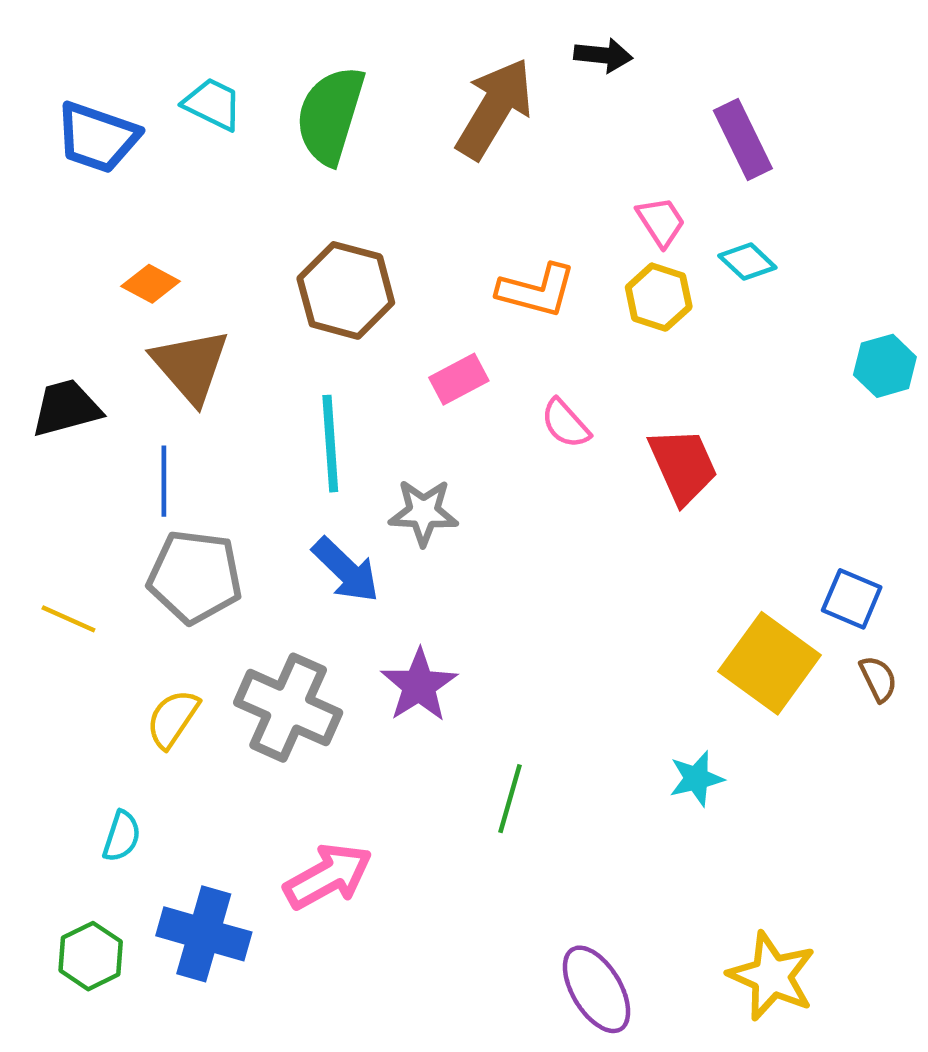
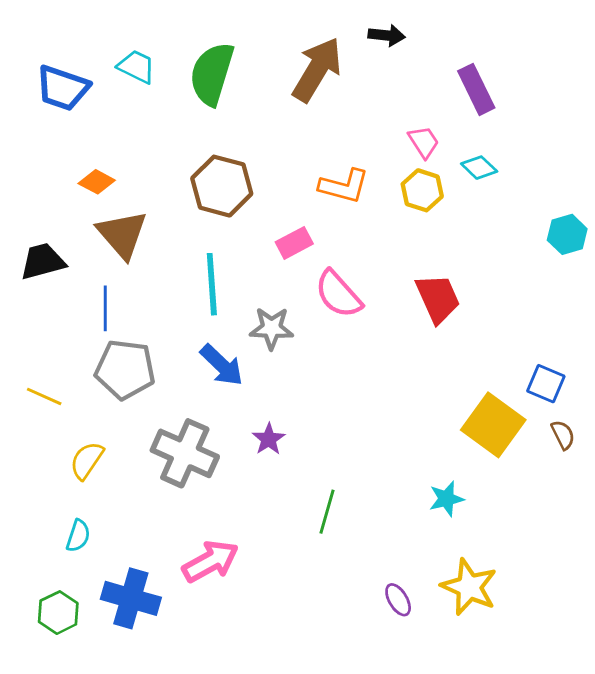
pink semicircle: (565, 424) -> (338, 294), moved, size x1.5
purple star: (419, 685) -> (269, 439), size x0.7
yellow semicircle: (173, 719) -> (87, 460), moved
yellow star: (772, 976) -> (469, 587), moved
purple ellipse: (597, 989) -> (398, 600), moved, size x0.6

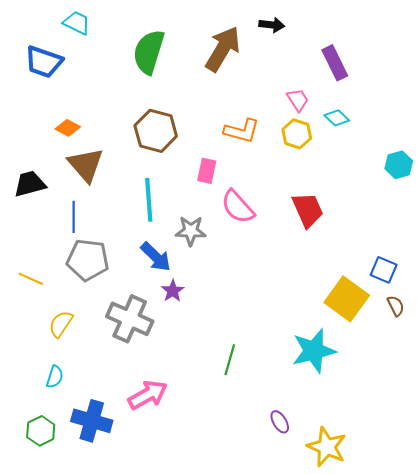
cyan trapezoid: (136, 67) -> (77, 23), moved
pink rectangle: (294, 243) -> (207, 171), turned -50
purple star: (269, 439) -> (173, 291), moved
cyan star: (446, 499) -> (314, 351), size x1.8
yellow star: (469, 587) -> (327, 447), moved

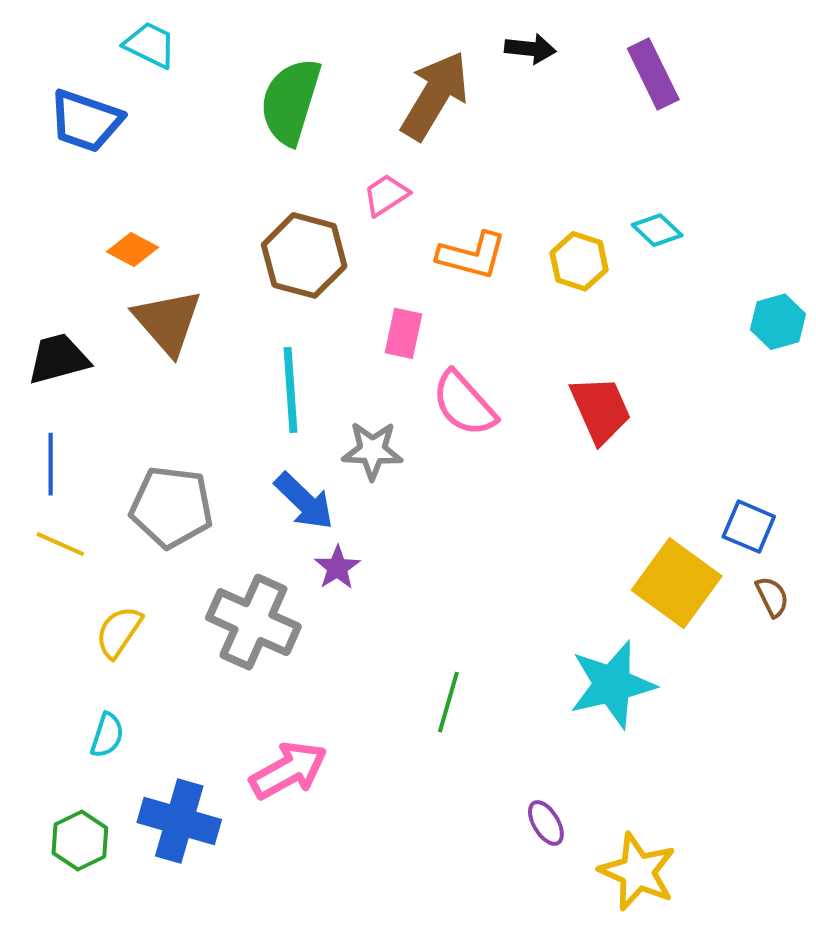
purple rectangle: (335, 63) -> (653, 74), moved
pink trapezoid: (298, 100) -> (386, 195), moved, turned -90
blue line: (74, 217) -> (51, 464), moved

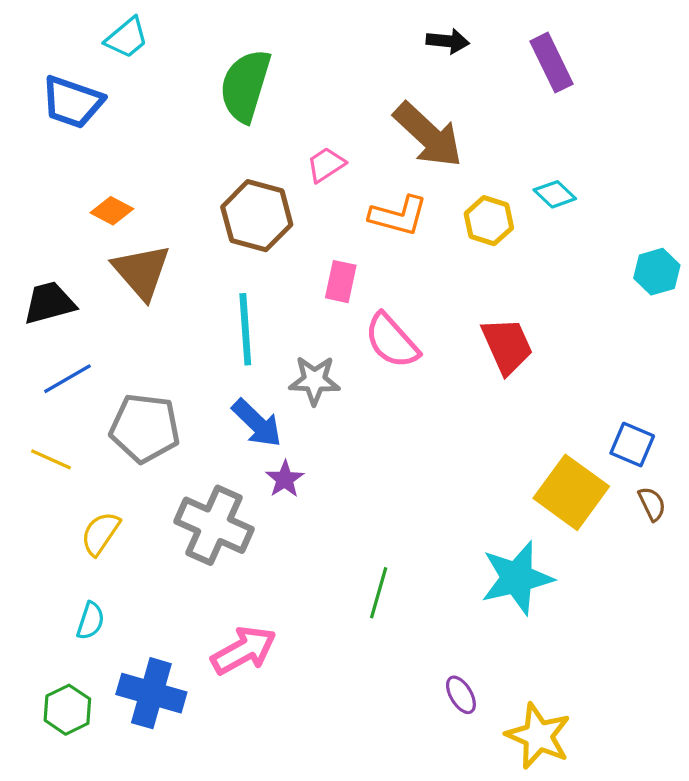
cyan trapezoid: (150, 45) -> (127, 38), turned 114
brown arrow: (435, 96) -> (428, 135), moved, turned 102
blue line: (51, 464) -> (67, 379), moved, turned 60

